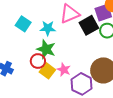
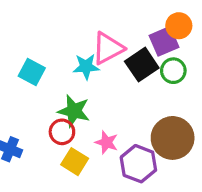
cyan star: (48, 28) -> (86, 67), moved
yellow square: (47, 71) -> (75, 162), moved

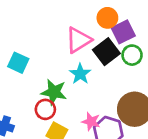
orange circle: (179, 26) -> (107, 18), moved
cyan star: (86, 67) -> (80, 74), moved, turned -30
pink star: (107, 142) -> (91, 122), moved

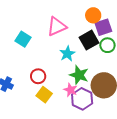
pink triangle: (78, 40) -> (57, 26), moved
green star: (54, 92) -> (79, 75), moved

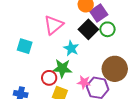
green star: (79, 75) -> (62, 68), moved

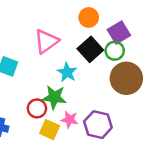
purple square: (99, 13) -> (119, 33), moved
brown circle: (115, 69) -> (126, 78), moved
pink star: (84, 82) -> (70, 120), moved

